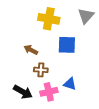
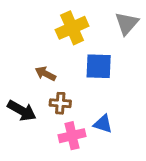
yellow cross: (49, 19) -> (72, 28), turned -35
black arrow: (23, 92) -> (22, 111), moved

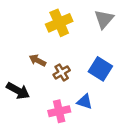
blue square: (99, 66) -> (100, 69), moved, turned 30
brown cross: (60, 103) -> (62, 72), moved, turned -35

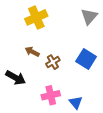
yellow cross: (59, 23) -> (36, 17), moved
blue triangle: (85, 102) -> (76, 102), moved, turned 32

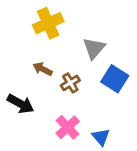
gray triangle: (89, 16) -> (94, 48), moved
pink cross: (51, 95) -> (68, 127), turned -30

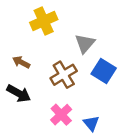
brown arrow: (43, 69) -> (21, 62), moved
brown cross: (70, 83) -> (64, 75), size x1.5

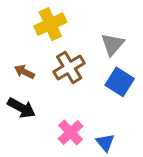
gray triangle: (85, 43) -> (112, 44), moved
brown cross: (64, 75) -> (69, 67), moved

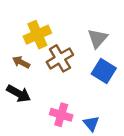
yellow cross: (50, 24) -> (37, 35), moved
pink cross: (71, 132) -> (61, 115), turned -30

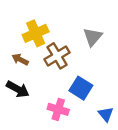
blue square: (104, 71) -> (81, 88), moved
blue triangle: (91, 124) -> (106, 114), moved

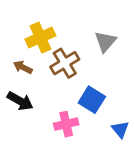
pink cross: (58, 109) -> (66, 124), turned -30

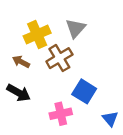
gray triangle: (105, 42) -> (76, 28), moved

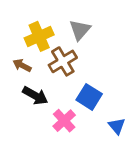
black arrow: (19, 93) -> (35, 96), moved
pink cross: (61, 114) -> (64, 121), turned -30

